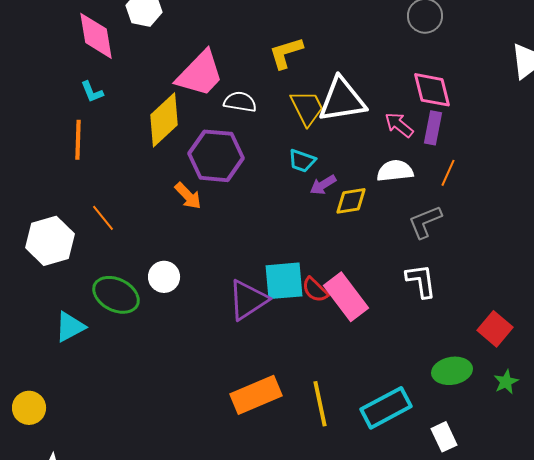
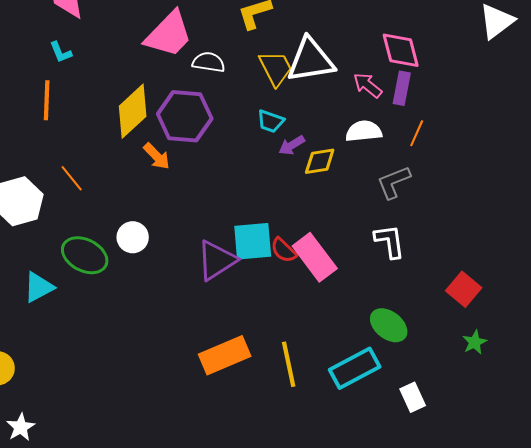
yellow diamond: (164, 120) -> (133, 111), moved
green ellipse: (452, 371) -> (389, 325), moved, turned 48

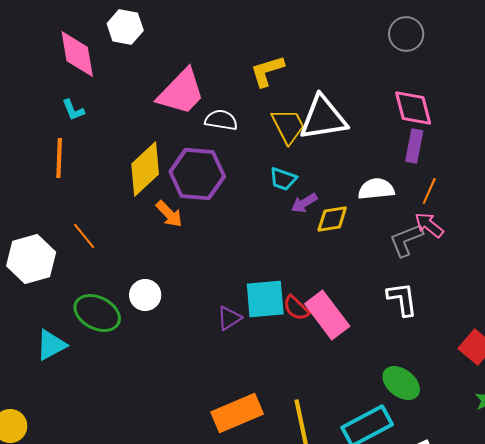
pink arrow: (368, 85) -> (429, 225), moved
purple triangle: (217, 260) -> (229, 318), size x0.6

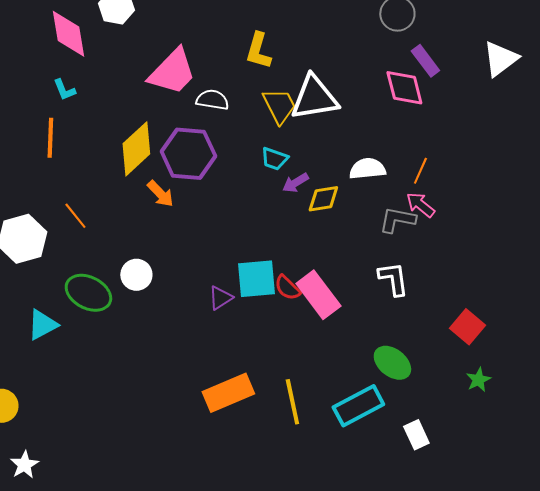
yellow L-shape: (267, 71) -> (258, 51), turned -57
purple rectangle: (414, 146) -> (425, 61), moved, turned -48
gray L-shape: (406, 240) -> (397, 220), turned 33

